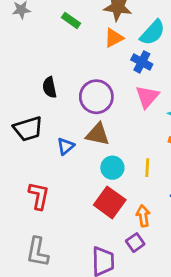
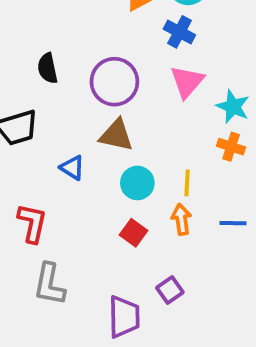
blue triangle: (66, 146) -> (72, 168), moved, turned -48
red square: (110, 202) -> (134, 233), size x0.6
orange arrow: (143, 216) -> (181, 219), moved
gray L-shape: (37, 252) -> (49, 284), moved

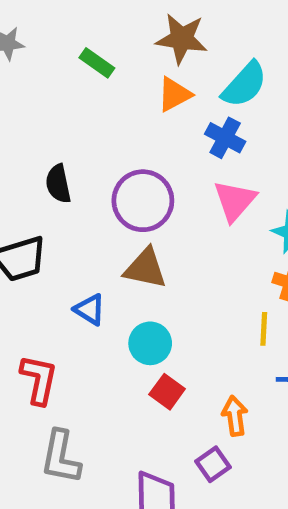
cyan circle: (137, 183) -> (150, 343), moved
yellow line: (187, 183) -> (264, 329), moved
orange arrow: (181, 219) -> (235, 416), moved

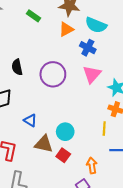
cyan semicircle: (244, 85) -> (96, 25), turned 70
brown triangle: (145, 268) -> (44, 144), moved
cyan circle: (150, 343) -> (65, 132), moved

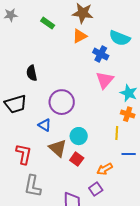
cyan semicircle: (96, 25) -> (120, 38), moved
purple circle: (53, 74) -> (62, 102), moved
brown triangle: (44, 144) -> (58, 148), turned 30
orange arrow: (92, 165) -> (105, 169), turned -112

